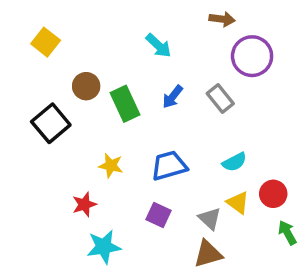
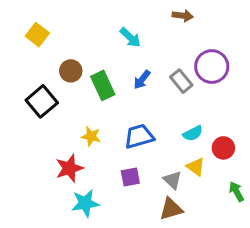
purple circle: (252, 56) -> (212, 67), moved
red circle: (273, 194) -> (223, 148), moved
red star: (84, 204) -> (69, 168), size x1.4
purple square: (158, 215) -> (130, 177), turned -36

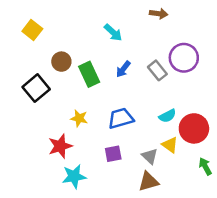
red circle: (223, 148) -> (194, 128), size x1.5

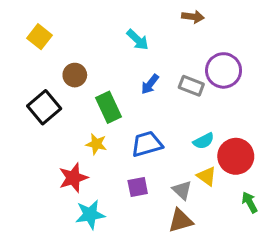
gray rectangle: (157, 70) -> (191, 86), turned -30
green rectangle: (89, 74) -> (109, 107), moved

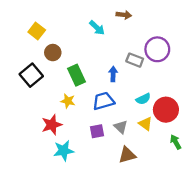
brown arrow: (193, 17) -> (124, 15), moved
yellow square: (40, 37) -> (37, 31), moved
blue arrow: (150, 84) -> (113, 74), moved, turned 144
gray triangle: (182, 190) -> (121, 127), moved

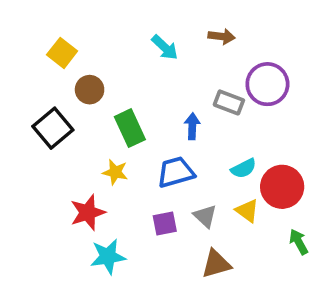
brown arrow: (124, 15) -> (222, 36), moved

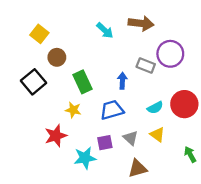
brown arrow: (222, 36) -> (141, 23), size x1.5
red circle: (282, 187) -> (184, 104), moved
cyan star: (108, 256) -> (85, 158), moved

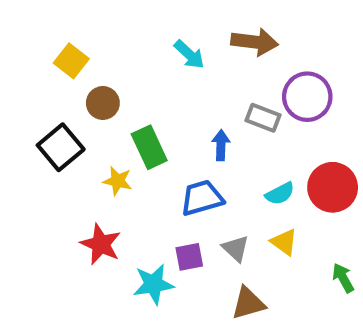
yellow star: (73, 110) -> (118, 181), moved
red star: (56, 136) -> (101, 244), turned -30

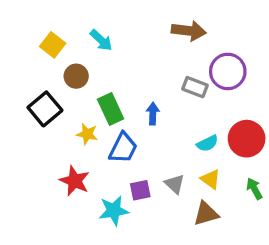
cyan arrow: (189, 55) -> (101, 40), moved
blue arrow: (221, 145) -> (153, 114), moved
blue trapezoid: (202, 198) -> (123, 148), moved, turned 132
green arrow: (343, 278) -> (254, 189), moved
brown triangle: (248, 303) -> (206, 214), moved

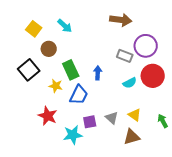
red circle: (247, 139) -> (153, 76), moved
cyan semicircle: (207, 143) -> (130, 83), moved

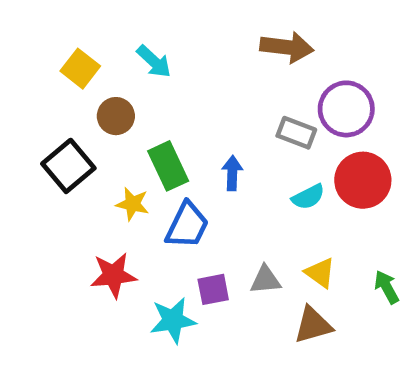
red star: (48, 116) -> (113, 275), turned -30
gray triangle: (112, 118) -> (265, 280), turned -48

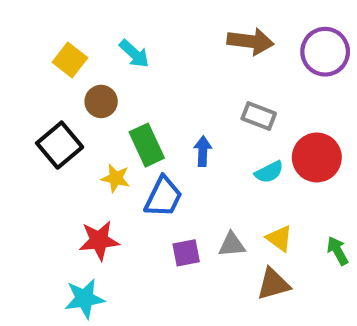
purple circle: (346, 109) -> (325, 52), moved
cyan star: (173, 320) -> (84, 299), moved

